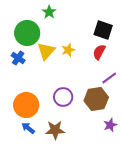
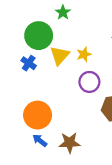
purple circle: (63, 97) -> (89, 82), moved

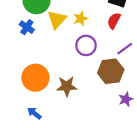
blue arrow: (40, 140) -> (34, 113), moved
brown star: (70, 143) -> (67, 86), moved

